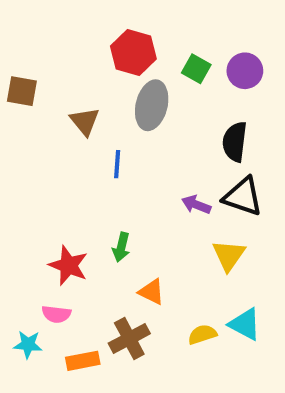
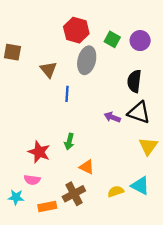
yellow triangle: (229, 255) -> (148, 146), moved

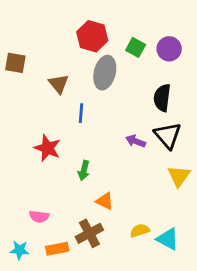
black triangle: (139, 112) -> (168, 136), turned 30
red star: (39, 152) -> (47, 148), moved
cyan triangle: (140, 186) -> (168, 239), moved
cyan star: (16, 197) -> (20, 250), moved

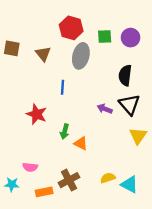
green square: (136, 47) -> (105, 36), turned -32
brown triangle: (59, 84) -> (43, 54), moved
orange triangle: (105, 201) -> (81, 143), moved
cyan star: (20, 250) -> (12, 184), moved

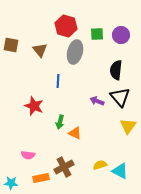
cyan star: (12, 184) -> (11, 183), moved

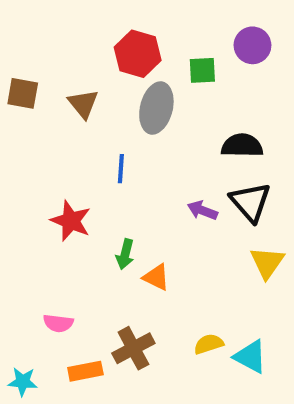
purple circle: (121, 35) -> (252, 45), moved
black semicircle: (116, 70) -> (242, 146), turned 84

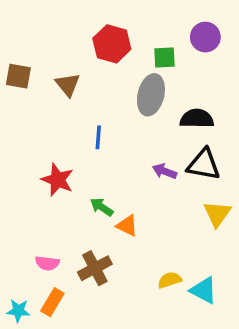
gray ellipse: (156, 108) -> (151, 95), moved
black triangle: (250, 202) -> (204, 164), turned -39
green arrow: (125, 254) -> (102, 207), turned 110
brown cross: (133, 348) -> (95, 268), moved
orange rectangle: (85, 371) -> (52, 302), moved, turned -48

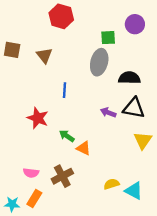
red hexagon: (112, 44) -> (61, 16), moved

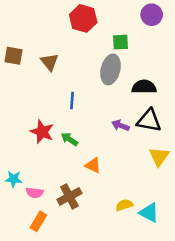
red hexagon: (61, 16) -> (83, 18), moved
purple circle: (135, 24) -> (152, 15), moved
green arrow: (67, 136) -> (69, 139), moved
cyan star: (12, 204) -> (13, 179), moved

